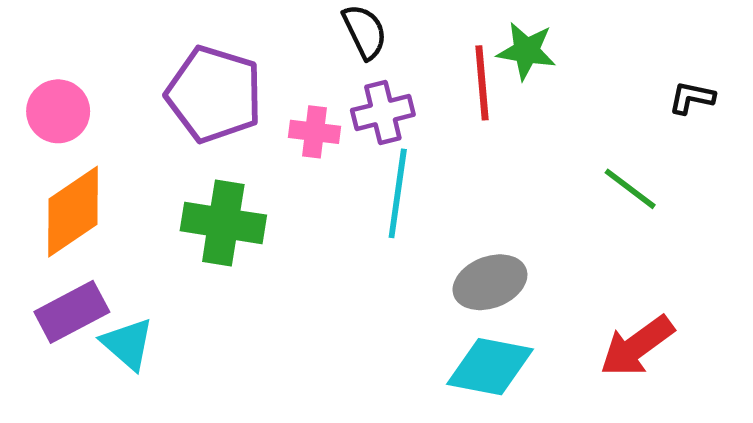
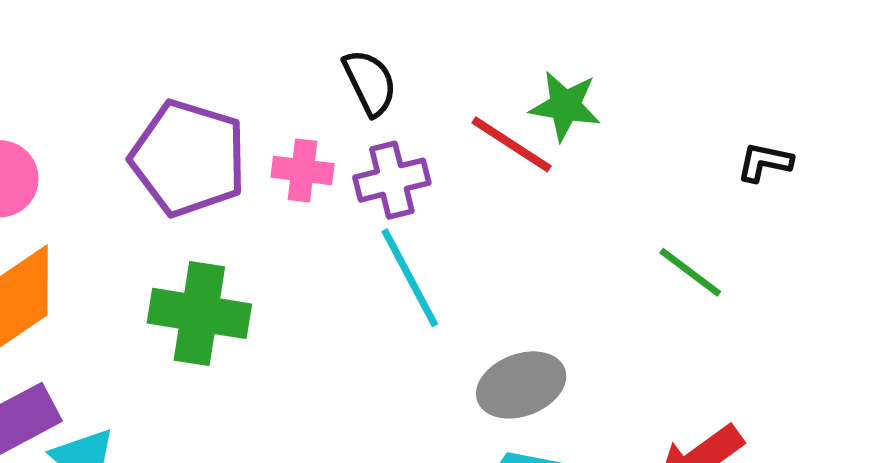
red line: (482, 83) -> (511, 144), turned -52
pink cross: (314, 132) -> (302, 170), moved
cyan line: (398, 193) -> (410, 278), turned -36

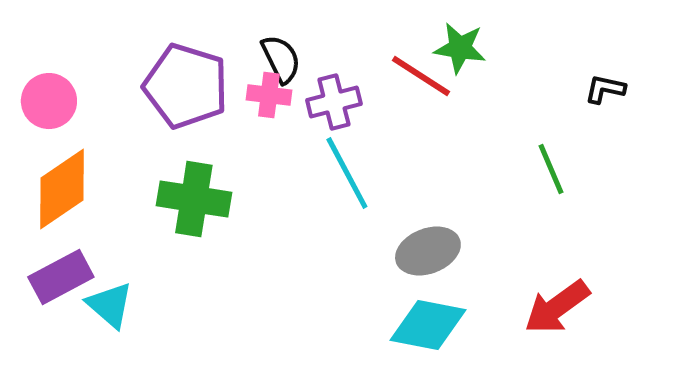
black semicircle: (370, 82) -> (281, 59), moved
green line: (690, 272) -> (551, 169), turned 30

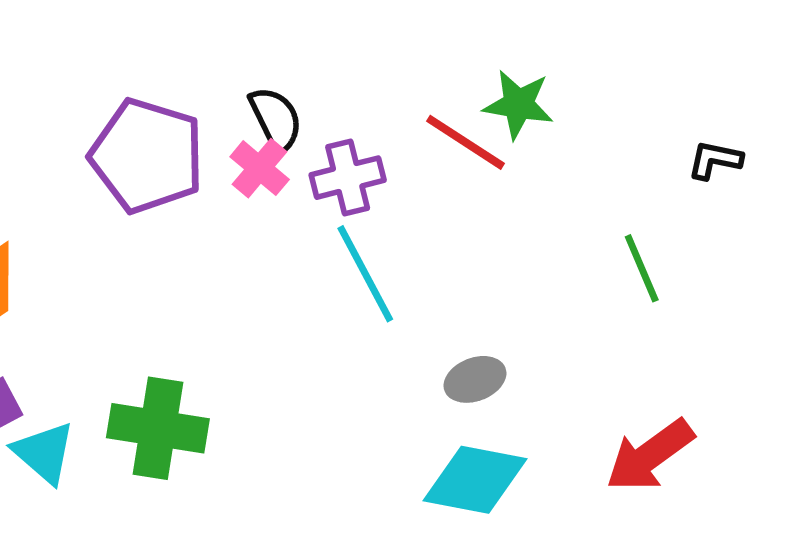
pink cross: (269, 95) -> (260, 168), turned 33
green cross: (194, 199) -> (158, 428), moved
gray ellipse: (428, 251) -> (475, 379), size x0.7

